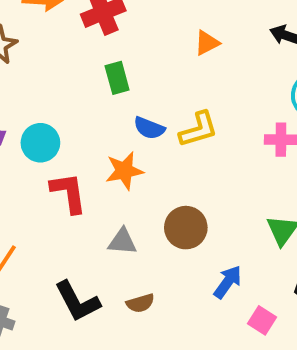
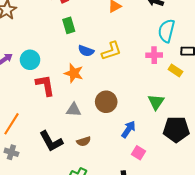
orange star: (124, 171) -> (74, 73), turned 30
pink square: (262, 320) -> (139, 153), moved

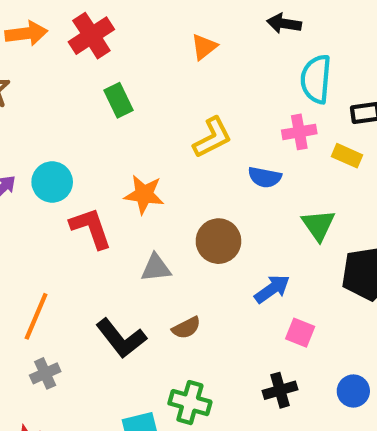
blue semicircle: (86, 51) -> (265, 177), moved
blue arrow: (128, 129) -> (272, 289), turned 30
gray cross: (11, 152) -> (45, 373), turned -32

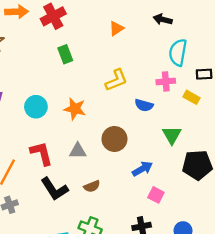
cyan circle: (52, 182) -> (36, 107), moved
red L-shape: (91, 228) -> (41, 153), moved

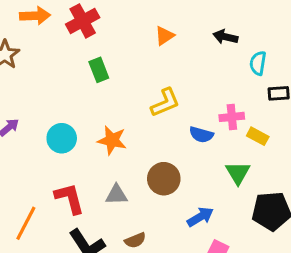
black arrow: (163, 19) -> (225, 37), moved
cyan semicircle: (178, 52) -> (258, 63), moved, size x0.7
pink cross: (166, 81) -> (232, 117), moved
yellow rectangle: (192, 97) -> (258, 136), moved

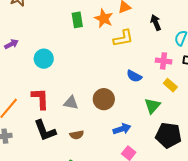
black arrow: (225, 37) -> (156, 23), moved, turned 42
yellow L-shape: (165, 103) -> (123, 38), moved
pink cross: (232, 117) -> (164, 61), moved
orange star: (112, 140) -> (104, 18), moved

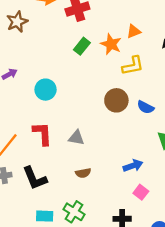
green rectangle: (77, 20) -> (82, 46), turned 49
brown circle: (104, 99) -> (116, 100), moved
black L-shape: (45, 130) -> (35, 178), moved

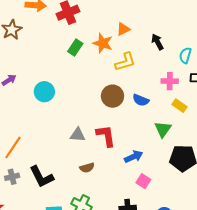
red L-shape: (42, 134) -> (106, 136), moved

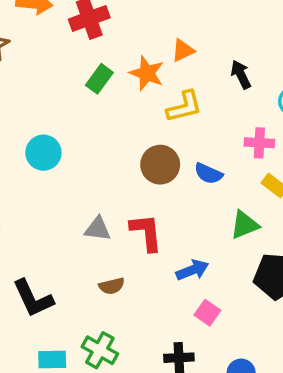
green triangle: (163, 129) -> (245, 225), turned 30

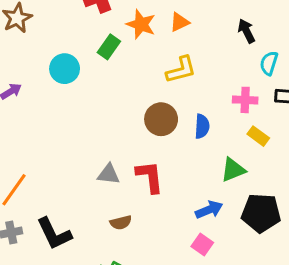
orange star: (147, 73) -> (141, 24), moved
black arrow: (241, 75) -> (246, 31), moved
cyan circle: (43, 153) -> (65, 69), moved
blue semicircle: (208, 173) -> (202, 126), turned -110
blue arrow: (192, 270) -> (209, 210), moved

